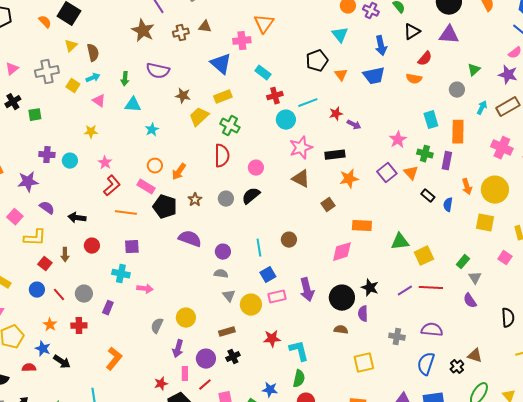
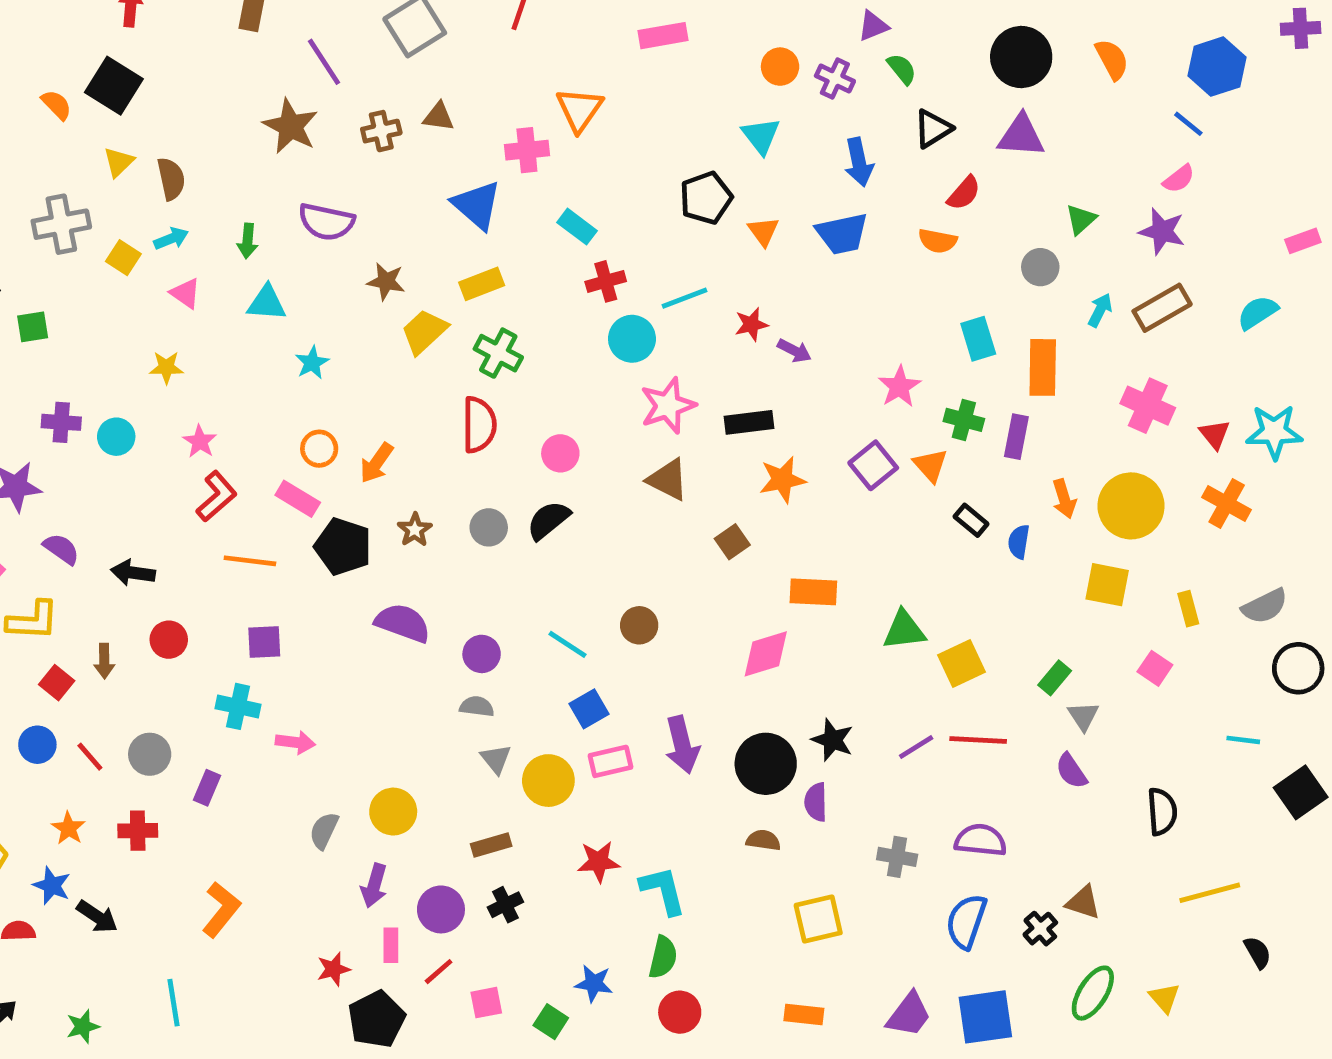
cyan line: (259, 248) -> (568, 644), turned -48

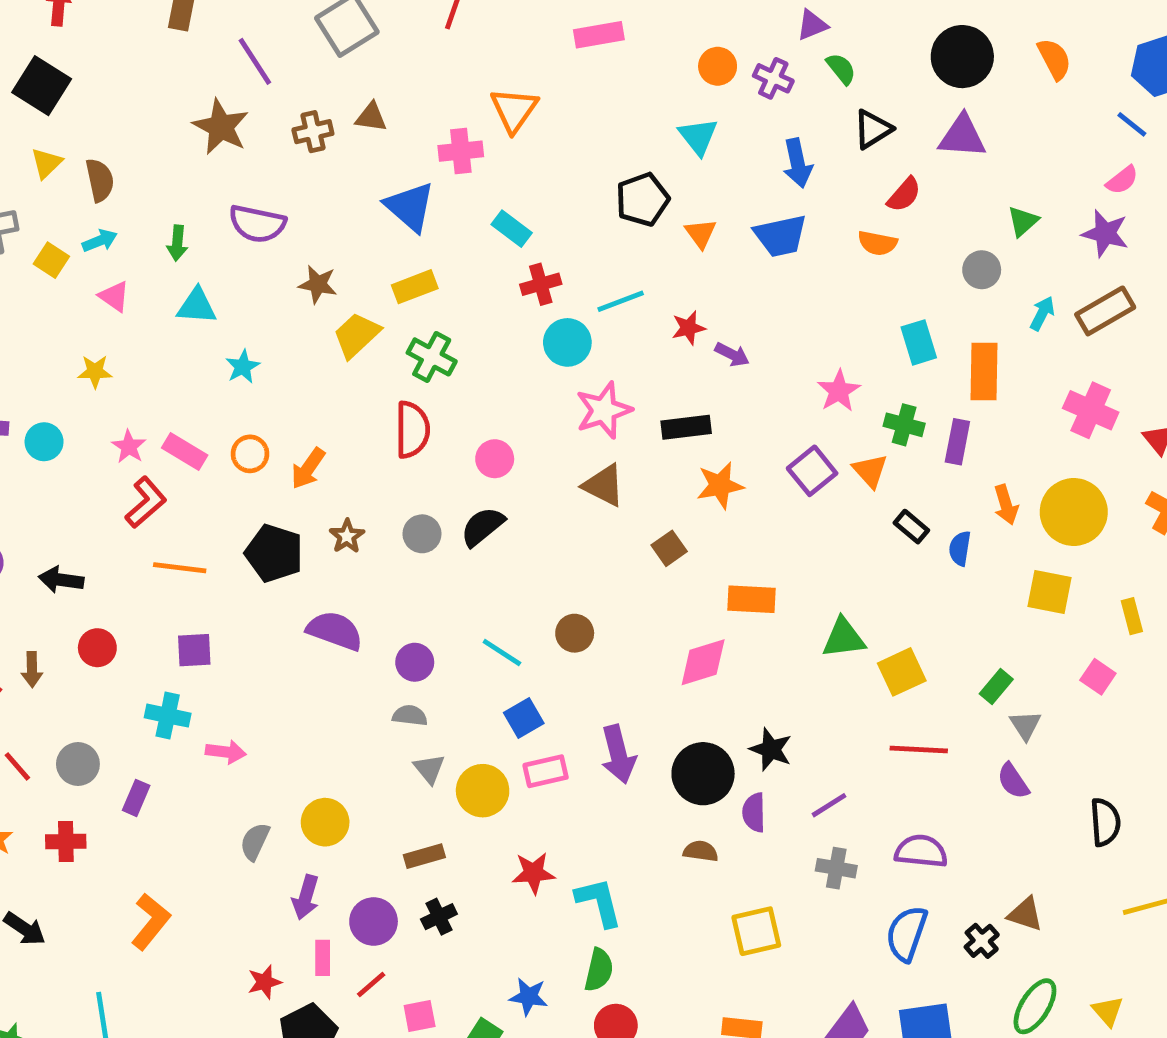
pink rectangle: (298, 499) -> (185, 451), moved
purple line: (916, 747) -> (829, 805), moved

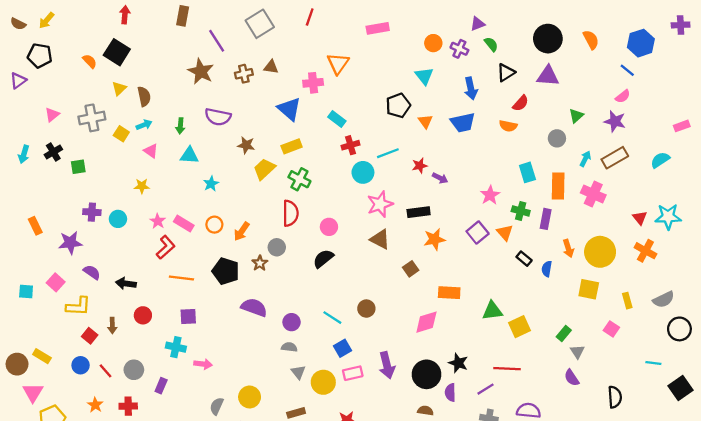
pink cross: (1091, 410) -> (593, 194), moved
gray circle: (422, 534) -> (277, 247), moved
red line: (919, 749) -> (507, 369), moved

